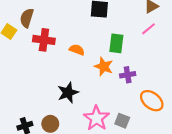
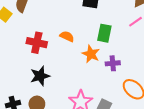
red cross: (44, 40) -> (37, 43), moved
black star: (68, 93) -> (40, 76), moved

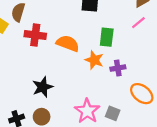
orange semicircle: (67, 36) -> (68, 43), size x1.5
red cross: (37, 43) -> (35, 35), moved

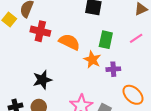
pink line: (138, 23) -> (136, 38), moved

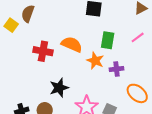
red cross: (40, 31) -> (43, 51), moved
black star: (42, 80) -> (59, 88), moved

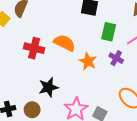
green rectangle: (108, 40) -> (109, 32), moved
purple cross: (117, 69) -> (116, 58), moved, turned 32

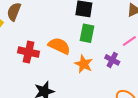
green rectangle: (109, 32) -> (87, 33), moved

